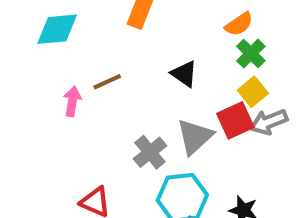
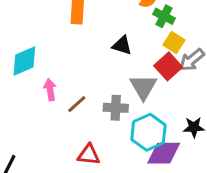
cyan diamond: (57, 29) -> (24, 61), moved
brown line: (107, 82) -> (77, 104), moved
gray cross: (150, 152) -> (116, 108), turned -30

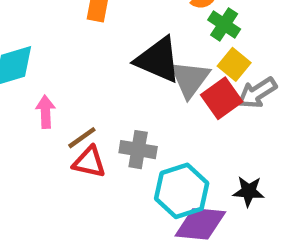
black triangle: (122, 45) -> (158, 60), size x1.6
gray triangle: (143, 87) -> (190, 79), moved
red triangle: (89, 155) -> (89, 162), moved

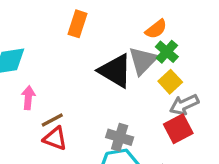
gray triangle: (190, 79) -> (143, 61), moved
red square: (222, 98) -> (178, 129), moved
gray cross: (138, 150) -> (120, 137), moved

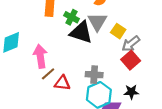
green cross: (167, 52) -> (72, 17), moved
pink arrow: (28, 98) -> (40, 56), moved, size x1.5
red triangle: (55, 138) -> (62, 83), moved

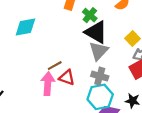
gray triangle: (97, 22) -> (99, 51), moved
pink arrow: (40, 56) -> (48, 84), moved

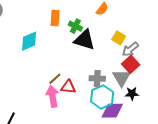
cyan diamond: (25, 27) -> (29, 41), moved
gray triangle: (99, 51) -> (122, 78), moved

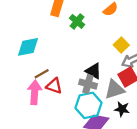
black triangle: (85, 40) -> (93, 71), moved, size x0.7
cyan diamond: (29, 41) -> (28, 47), moved
gray triangle: (122, 78) -> (115, 89), turned 30

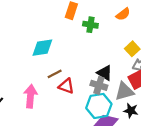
green cross: (77, 21) -> (90, 25), turned -32
pink arrow: (35, 92) -> (30, 96), moved

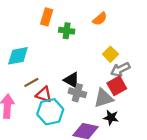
black triangle: (105, 73) -> (72, 80), moved
cyan hexagon: (99, 106) -> (50, 112), moved

